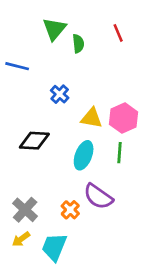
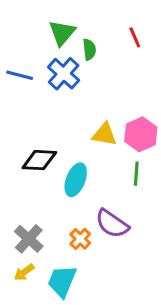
blue cross: (60, 94) -> (64, 74), moved, size x1.5
cyan ellipse: (84, 155) -> (76, 180), moved

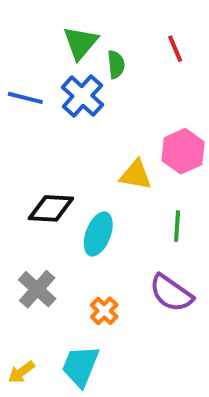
pink hexagon: (141, 134) -> (183, 151), moved
purple semicircle: (112, 224) -> (171, 293), moved
gray cross: (29, 239) -> (37, 289), moved
yellow arrow: (24, 272) -> (21, 372), moved

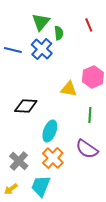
cyan ellipse: (98, 234) -> (50, 131), moved
gray cross: (37, 289) -> (19, 161), moved
orange cross: (104, 311) -> (53, 158), size x1.5

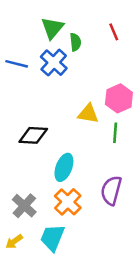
green line: (90, 115) -> (115, 133), moved
purple semicircle: (87, 149) -> (111, 190), turned 70

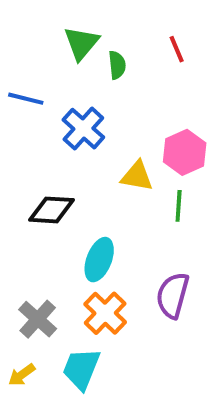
blue cross: (54, 63) -> (83, 129), moved

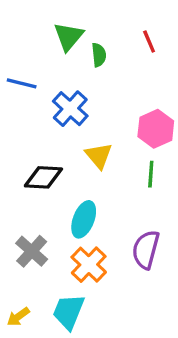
yellow triangle: (137, 176) -> (99, 156), moved, turned 40
gray cross: (38, 319) -> (32, 251), moved

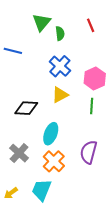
blue cross: (70, 109) -> (60, 66), moved
yellow triangle: (99, 156) -> (60, 95), turned 42

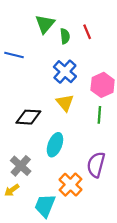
red line: (91, 25) -> (87, 32), moved
yellow triangle: (60, 95) -> (65, 103), turned -42
orange cross: (54, 161) -> (70, 185), moved
yellow arrow: (11, 193) -> (12, 190), moved

